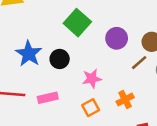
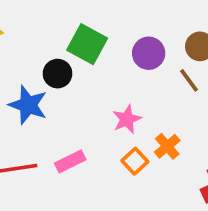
black circle: (60, 59) -> (58, 74), moved
brown line: (139, 63) -> (189, 80), turned -72
orange cross: (125, 100) -> (167, 146), moved

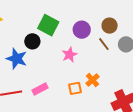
pink star: (127, 119) -> (70, 55), moved
orange square: (135, 161) -> (75, 88), turned 32

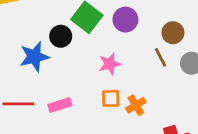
purple circle: (82, 30) -> (125, 20), moved
blue star: (17, 59) -> (34, 57), turned 30
orange square: (75, 88) -> (111, 98), moved

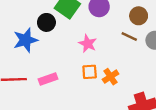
brown line: (161, 57) -> (129, 36), turned -35
pink star: (110, 64) -> (88, 44), turned -30

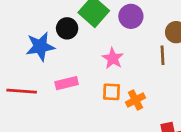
brown line: (129, 36) -> (162, 55), turned 56
pink rectangle: (48, 79) -> (67, 83), moved

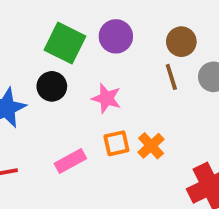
black circle: (67, 28) -> (52, 86), moved
pink rectangle: (67, 83) -> (70, 161), moved

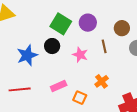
brown line: (171, 77) -> (104, 46), moved
orange square: (116, 143) -> (80, 98), moved, turned 32

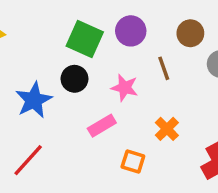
pink rectangle: (59, 86) -> (102, 126), moved
red line: (20, 89) -> (28, 160), turned -35

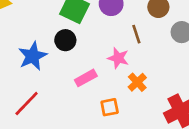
pink star: (125, 88) -> (118, 58), moved
orange square: (133, 161) -> (110, 107), turned -30

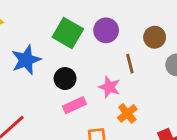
black circle: (65, 40) -> (65, 79), moved
blue star: (33, 56) -> (26, 60), moved

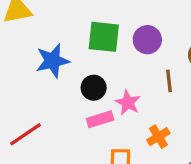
green square: (68, 33) -> (104, 37), turned -32
pink star: (109, 87) -> (128, 103), moved

